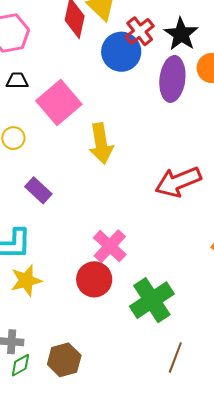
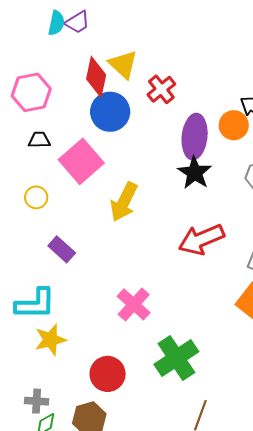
black star: (181, 34) -> (195, 173), moved
blue circle: (121, 52) -> (110, 112), moved
yellow arrow: (101, 143) -> (124, 202), turned 36
red circle: (94, 279) -> (108, 374), moved

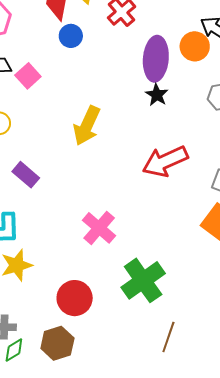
blue circle: (110, 112) -> (71, 36), size x0.6
pink square: (81, 161) -> (28, 76), moved, size x0.6
black star: (195, 173) -> (157, 95), size x0.7

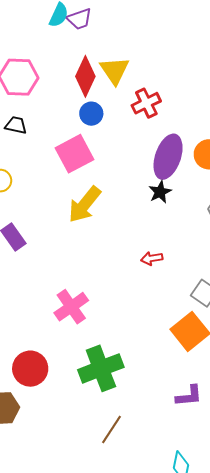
pink square: (28, 76) -> (75, 154), moved, size x1.5
red arrow: (165, 161) -> (152, 258), size x0.5

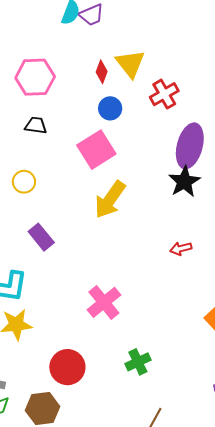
red diamond: (85, 76) -> (102, 72), size x0.6
black star: (160, 192) -> (184, 182), size x1.4
green cross: (101, 368) -> (138, 362), size x0.6

